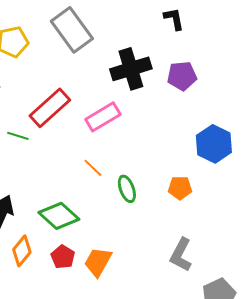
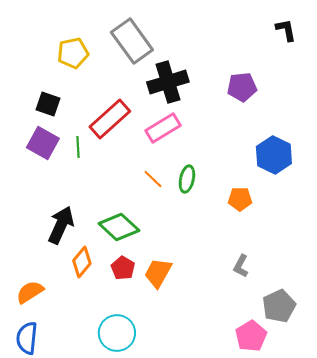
black L-shape: (174, 19) -> (286, 30), moved
black cross: (131, 69) -> (168, 82), moved
green line: (18, 136) -> (78, 147), turned 70
green ellipse: (127, 189) -> (187, 179), moved, turned 32
gray L-shape: (181, 255) -> (241, 266), size x0.7

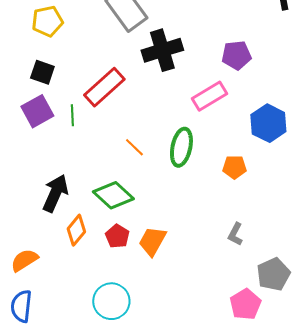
yellow pentagon: (73, 53) -> (47, 21), moved
pink rectangle: (163, 128) -> (209, 96), moved
purple square: (43, 143) -> (37, 111), turned 32
orange line: (153, 179) -> (134, 147), moved
green ellipse: (187, 179) -> (181, 147), size x1.4

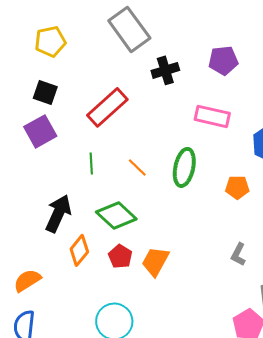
black cross: (162, 50) -> (165, 70), size x0.7
purple pentagon: (236, 55) -> (223, 60), moved
pink rectangle: (209, 96) -> (212, 116), turned 44
green line: (72, 115) -> (91, 163), moved

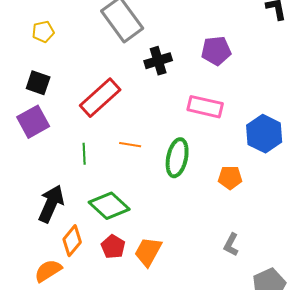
yellow pentagon: (50, 41) -> (43, 32), size x0.7
orange line: (137, 167) -> (130, 145), moved, turned -35
orange semicircle: (27, 280) -> (48, 271), moved

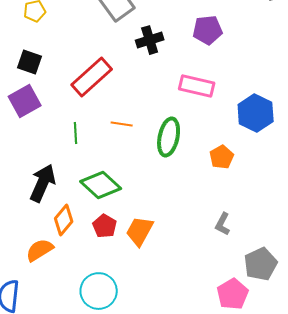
orange pentagon: (230, 178) -> (222, 157), turned -30

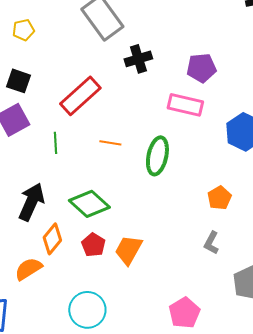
purple pentagon: (208, 30) -> (201, 68), moved
green line: (76, 133) -> (55, 143), moved
orange pentagon: (222, 157) -> (219, 198), moved
pink pentagon: (233, 294) -> (184, 313), moved

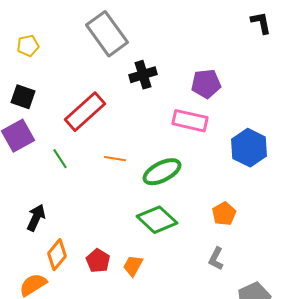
green line: (55, 143) -> (60, 159), turned -30
green ellipse: (157, 156) -> (162, 172), turned 51
black arrow: (31, 202) -> (36, 218), size x0.7
green diamond: (89, 204) -> (157, 220), moved
orange trapezoid: (128, 250) -> (133, 266), size x0.7

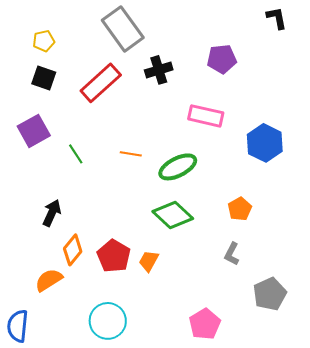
purple pentagon: (206, 84) -> (222, 59), moved
black square: (23, 97) -> (44, 78), moved
red rectangle: (85, 112) -> (101, 83), moved
red pentagon: (98, 261) -> (114, 256), size x1.4

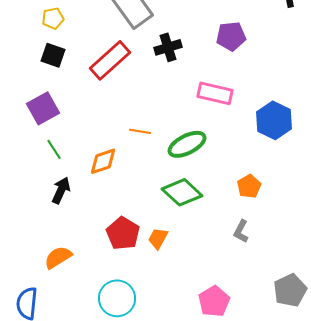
green line: (76, 154) -> (54, 149), moved
orange diamond: (73, 250) -> (103, 161), moved, turned 32
gray pentagon: (270, 294) -> (290, 290), moved

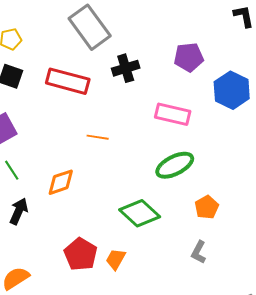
red rectangle: (110, 60) -> (68, 81), turned 57
blue hexagon: (274, 120) -> (232, 90), moved
orange line: (140, 131) -> (98, 137), moved
green ellipse: (187, 144) -> (175, 165), moved

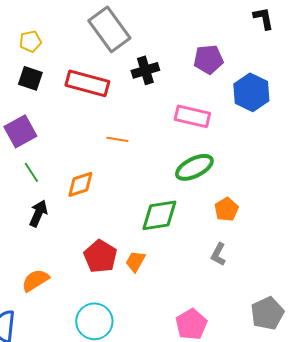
green diamond: (140, 213) -> (159, 215), turned -51

